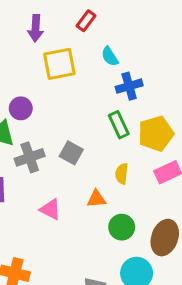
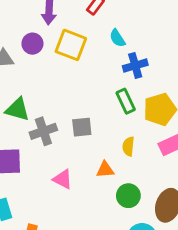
yellow square: (59, 64) -> (71, 45), turned 32
purple circle: (21, 108) -> (32, 44), moved
gray square: (71, 153) -> (82, 127), turned -35

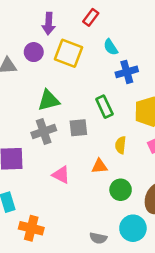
green rectangle: (126, 101) -> (104, 107), moved
green triangle: (17, 109) -> (49, 100), moved, turned -30

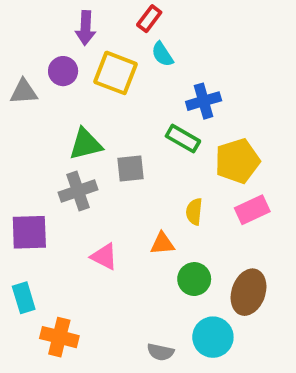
cyan semicircle: (111, 47) -> (162, 54), moved
green rectangle: (104, 107) -> (183, 139), moved, turned -35
gray square: (78, 128) -> (130, 168), moved

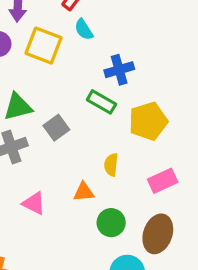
gray square: (130, 168) -> (56, 128), turned -30
pink rectangle: (252, 210) -> (163, 181), moved

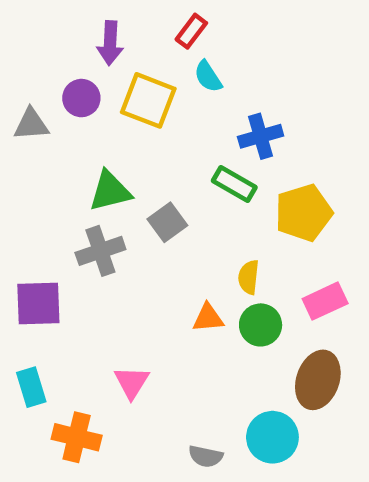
pink triangle: (34, 203) -> (132, 382), moved, turned 35
green circle: (111, 223) -> (261, 325), moved

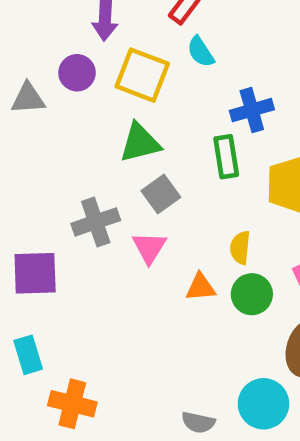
green rectangle: (234, 184) -> (226, 157), turned 51
green triangle: (110, 191) -> (140, 143), moved
pink triangle: (132, 382) -> (149, 248), moved

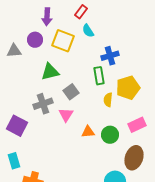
green triangle: (140, 143) -> (50, 72), moved
yellow semicircle: (240, 248) -> (108, 100), moved
purple square: (35, 273) -> (17, 126), turned 30

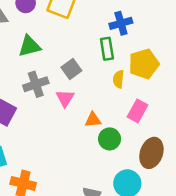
green triangle: (50, 72) -> (29, 46), moved
pink rectangle: (137, 125) -> (137, 111), moved, turned -36
green circle: (110, 135) -> (110, 139), moved

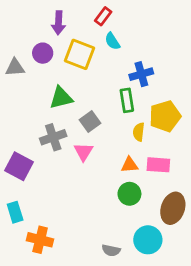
green triangle: (29, 46) -> (61, 98), moved
pink rectangle: (137, 111) -> (158, 165), turned 65
orange triangle: (93, 120) -> (129, 165), moved

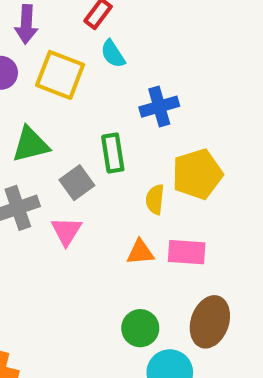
green rectangle: (127, 100) -> (113, 153), moved
green circle: (129, 194) -> (140, 328), moved

